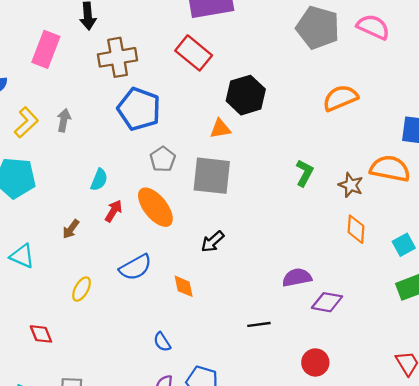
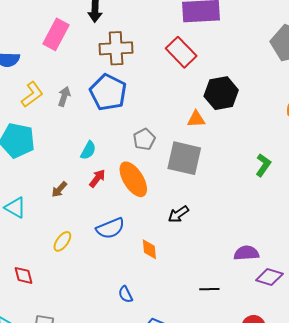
blue pentagon: (139, 109) -> (108, 92), moved

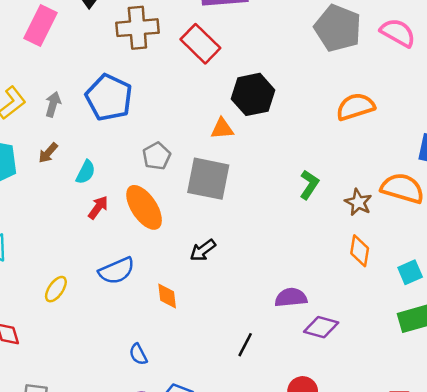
brown cross: (116, 48) -> (137, 28), moved
brown arrow: (59, 189) -> (48, 153), moved
black line: (209, 289) -> (245, 345), turned -60

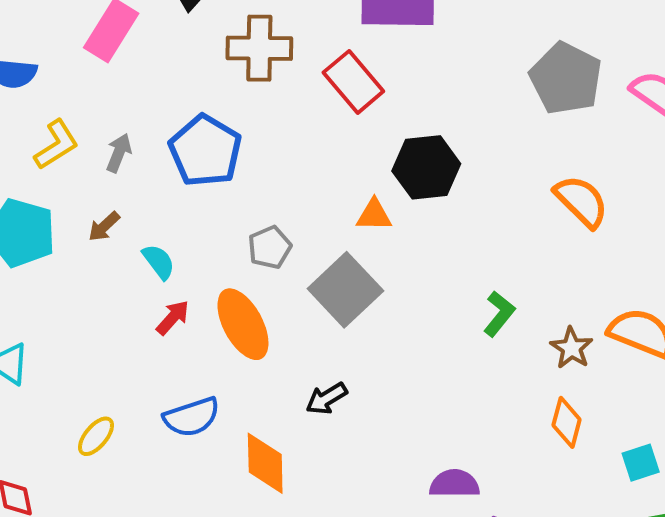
orange semicircle: (355, 107) -> (581, 201), turned 57
cyan semicircle: (86, 172) -> (159, 262), turned -70
gray square: (208, 179) -> (345, 290), turned 30
orange diamond: (167, 296) -> (265, 463), size x1.5

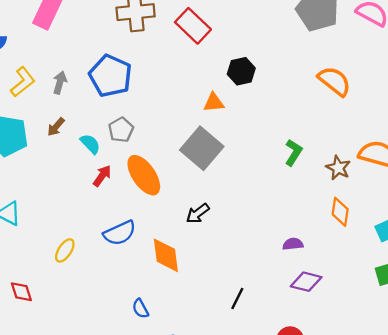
black hexagon: (426, 167) -> (241, 71), size x0.7
gray pentagon: (270, 247) -> (121, 130), moved
purple semicircle: (454, 484) -> (293, 244), moved, size x0.7

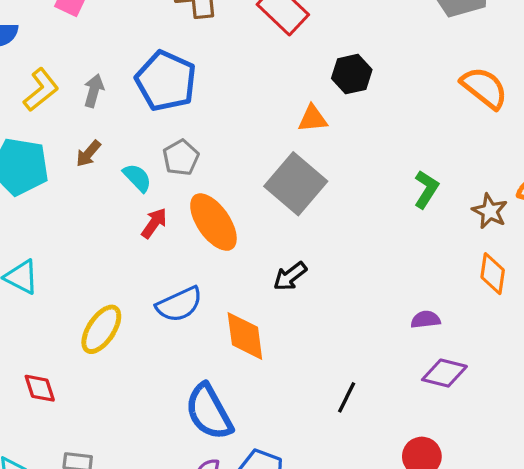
yellow ellipse: (65, 250) -> (101, 329), size x1.4
blue semicircle: (140, 309) -> (209, 412), size x2.0

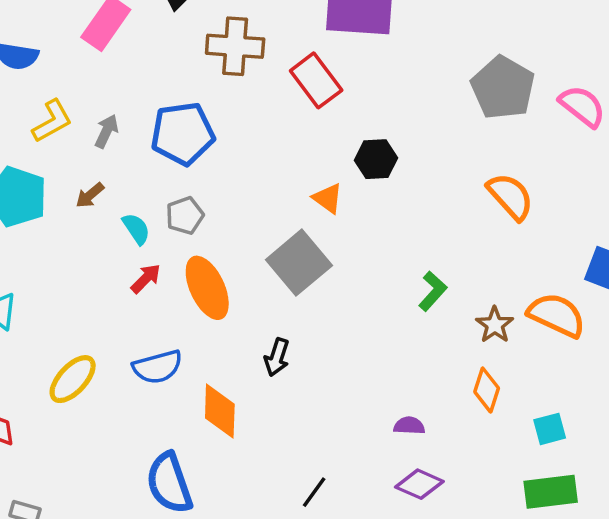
blue pentagon: (166, 81) -> (183, 134), turned 30
orange triangle: (313, 119) -> (328, 198), turned 32
black arrow: (290, 276) -> (277, 357), turned -44

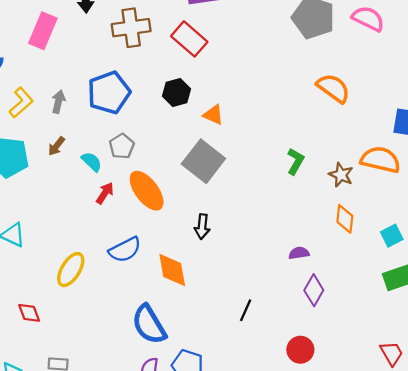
black hexagon: (376, 159) -> (176, 92), moved
purple diamond: (419, 484) -> (314, 290), turned -72

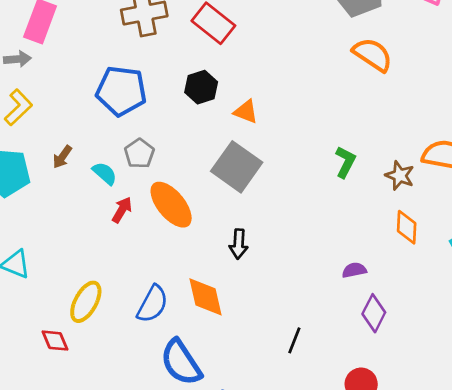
orange semicircle: (333, 88) -> (373, 55), moved
blue pentagon: (109, 93) -> (121, 91), turned 30
gray arrow: (58, 102) -> (17, 59), moved, turned 75
blue semicircle: (125, 250) -> (153, 304), moved, turned -32
red diamond: (29, 313) -> (55, 341), moved

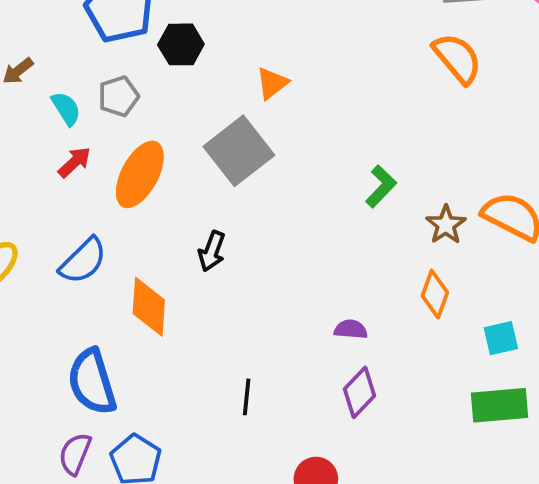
black hexagon: (201, 87) -> (181, 44), moved
orange triangle: (246, 112) -> (272, 83), turned 44
orange ellipse: (171, 205) -> (140, 174), turned 51
blue semicircle: (153, 304) -> (83, 261), moved
black line: (294, 340) -> (247, 397), turned -32

